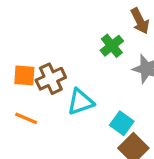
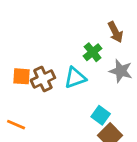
cyan triangle: (80, 102) -> (75, 78), moved
orange line: (26, 118) -> (16, 125), moved

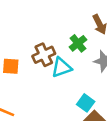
brown cross: (43, 79) -> (44, 55), moved

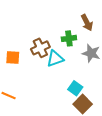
green cross: (78, 43) -> (69, 38), turned 32

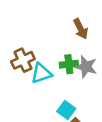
green cross: (69, 38) -> (69, 64), moved

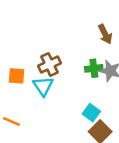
cyan triangle: (41, 73) -> (43, 86), moved, turned -45

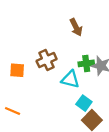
brown arrow: (105, 34) -> (76, 27), moved
cyan triangle: (43, 86) -> (70, 79), moved, turned -42

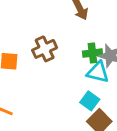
cyan triangle: (70, 79) -> (98, 72), moved

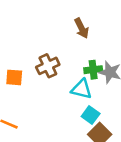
cyan triangle: (98, 72) -> (82, 89), moved

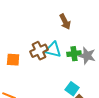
cyan triangle: (82, 89) -> (53, 50), moved

